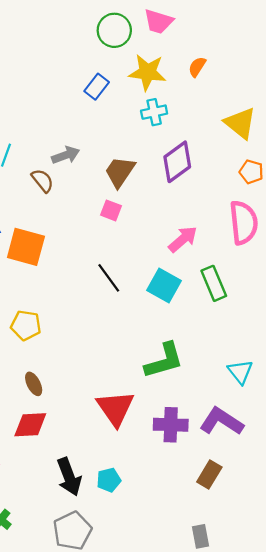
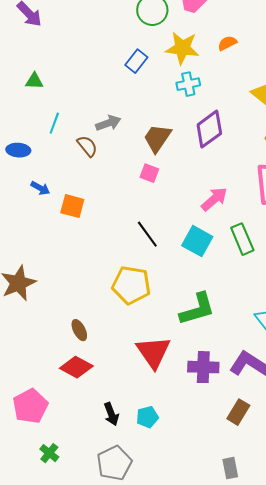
orange semicircle: (197, 67) -> (227, 43), turned 30
orange square: (26, 247) -> (72, 206), size x0.7
yellow pentagon: (26, 325) -> (131, 285), moved, size x1.4
red diamond: (30, 425) -> (76, 367), turned 32
black arrow: (69, 477) -> (111, 414), size x0.7

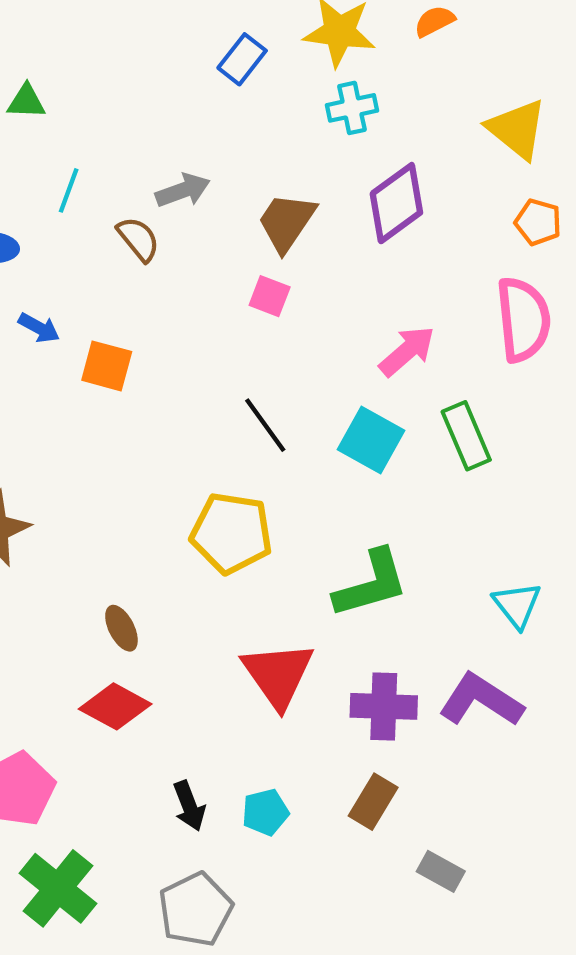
brown rectangle: (238, 412) -> (373, 802), moved
green cross: (49, 453) -> (58, 888), size x1.8
gray rectangle: (230, 468) -> (441, 871), moved, turned -50

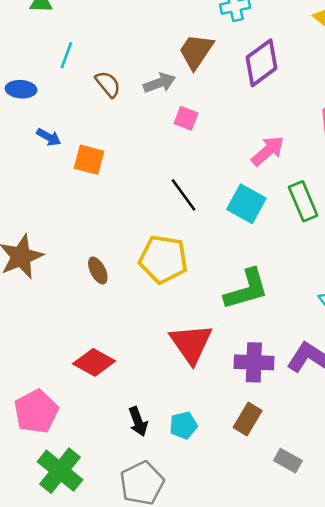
gray arrow: (183, 190) -> (160, 83), moved
brown trapezoid: (286, 222) -> (196, 51), moved
brown ellipse: (121, 628) -> (98, 270), moved

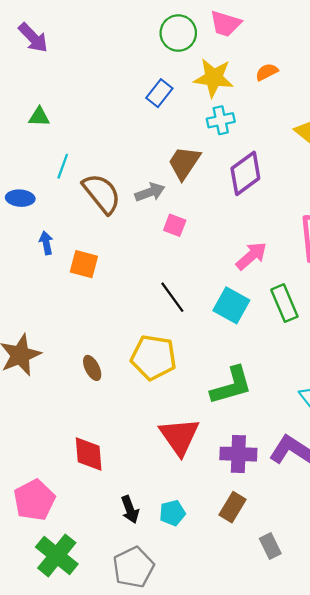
brown semicircle: (108, 84) -> (102, 193), size x1.6
blue arrow: (49, 137) -> (46, 243), turned -130
red diamond: (94, 362) -> (89, 454), turned 57
gray rectangle: (288, 461) -> (270, 546), turned 35

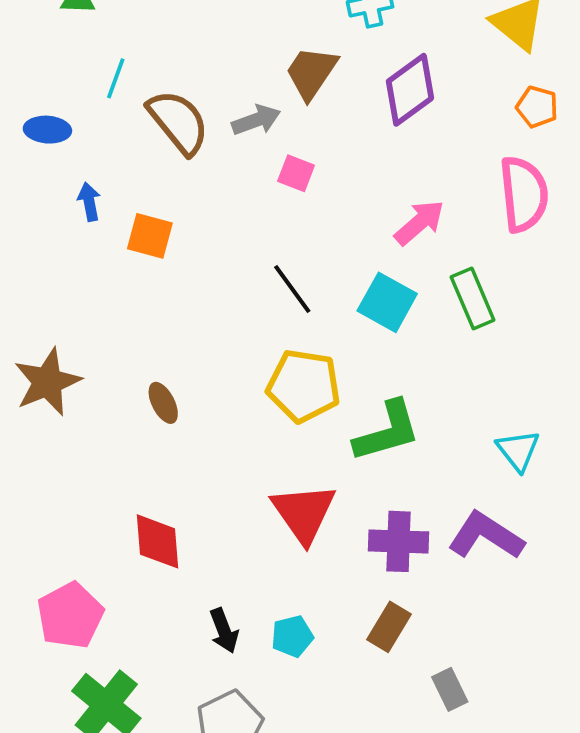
yellow pentagon: (153, 357) -> (304, 386), moved

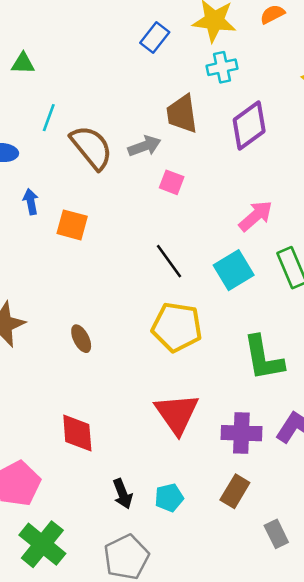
brown trapezoid: (311, 73) -> (182, 114), turned -42
cyan square: (387, 302) -> (234, 270), turned 30
green L-shape: (387, 431) -> (263, 358), moved, turned 96

